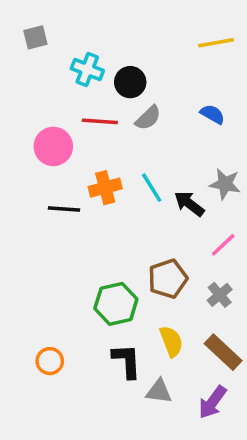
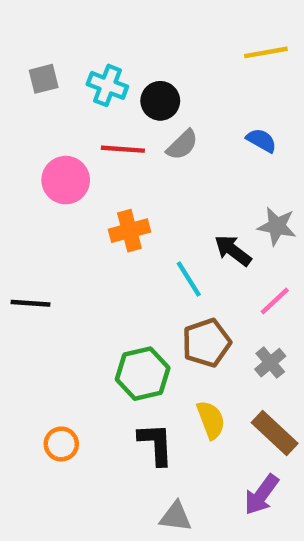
gray square: (35, 37) -> (44, 79), moved
cyan line: (152, 188) -> (189, 279), moved
black line: (64, 209) -> (30, 303), moved
gray triangle: (159, 391) -> (176, 517), moved

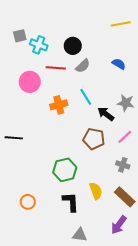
cyan cross: (107, 85) -> (39, 45), moved
cyan line: (189, 279) -> (86, 97), moved
brown pentagon: (206, 343) -> (94, 139), moved, turned 30
gray cross: (270, 363) -> (123, 165), turned -32

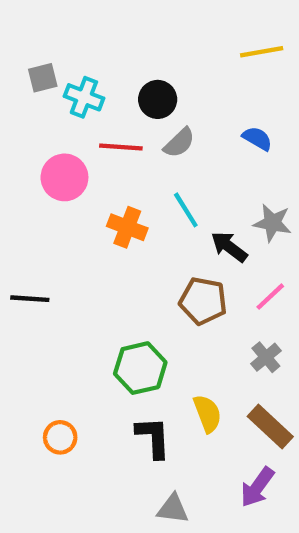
orange cross: (59, 105) -> (127, 227), turned 36
gray cross: (123, 165) -> (266, 357), turned 32

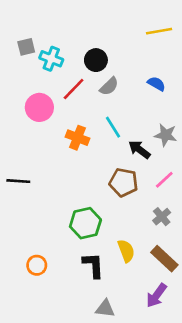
red line: (121, 147) -> (74, 89), turned -50

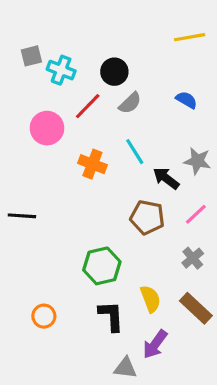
purple arrow: (156, 295) -> (155, 344), moved

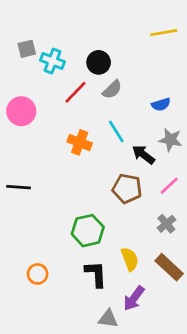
blue semicircle: (186, 100) -> (161, 104), moved, turned 132
pink circle: (47, 128) -> (21, 111), moved

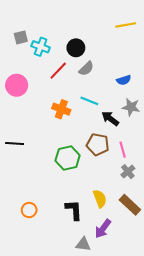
cyan line: (116, 132) -> (89, 101), turned -36
pink line: (169, 186) -> (123, 150), moved, turned -63
green hexagon: (88, 231) -> (68, 158), moved

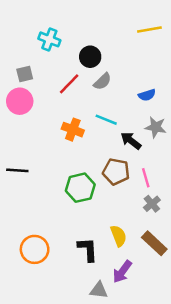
gray square: (21, 37) -> (25, 74), moved
cyan cross: (41, 47) -> (49, 39), moved
orange circle: (29, 210) -> (35, 249), size x1.5

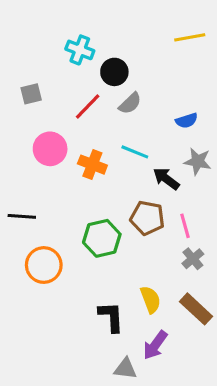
cyan cross: (49, 39) -> (80, 50), moved
pink circle: (20, 101) -> (50, 149), moved
orange circle: (35, 249) -> (44, 265), moved

